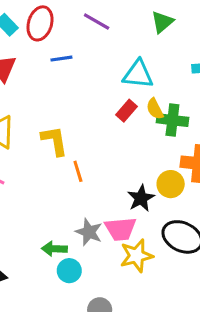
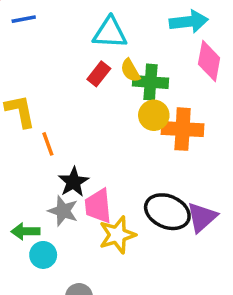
yellow circle: (171, 184) -> (154, 115), moved
black star: (141, 198) -> (73, 182), moved
pink trapezoid: (121, 229) -> (98, 206), turned 92

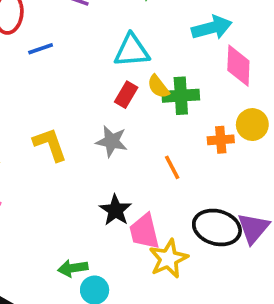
yellow circle: (154, 115) -> (252, 125), moved
orange cross: (183, 129) -> (221, 140), size x0.6
orange line: (48, 144) -> (172, 167), moved
gray star: (63, 211) -> (112, 141), moved

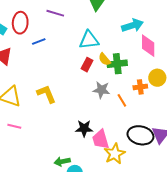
gray star: (112, 141) -> (101, 90), moved
orange line: (172, 167) -> (122, 100), moved
black star: (115, 210) -> (84, 128), turned -30

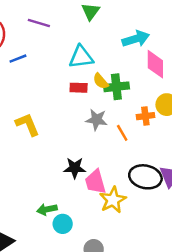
red rectangle: (87, 65) -> (79, 88), turned 64

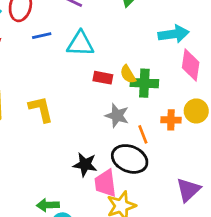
cyan triangle: (81, 57) -> (80, 44), moved
black ellipse: (145, 177) -> (130, 159), moved

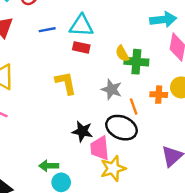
blue line: (42, 36) -> (47, 30), moved
red rectangle: (103, 78) -> (81, 47), moved
yellow L-shape: (41, 109) -> (66, 83), moved

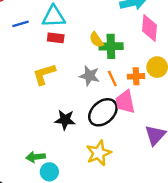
yellow L-shape: (66, 83) -> (44, 74), turned -90
orange line: (134, 106) -> (112, 78), moved
black ellipse: (122, 128) -> (103, 112), turned -60
pink trapezoid: (100, 148) -> (125, 102), moved

